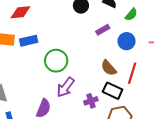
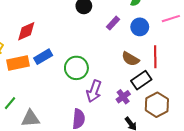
black rectangle: (113, 91) -> (141, 80), turned -42

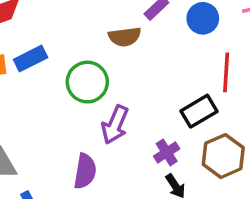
brown semicircle: (130, 59) -> (125, 37), moved, turned -42
purple cross: (123, 97) -> (167, 152), moved

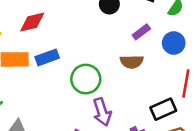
brown semicircle: (125, 37) -> (132, 62), moved
purple arrow: (115, 125) -> (102, 112), turned -48

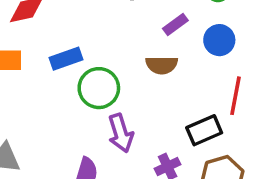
blue rectangle: (47, 57) -> (66, 59), moved

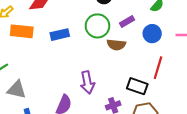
green circle: (99, 88) -> (97, 26), moved
black rectangle: (204, 130) -> (137, 86), turned 36

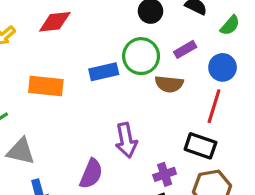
orange rectangle: (22, 31) -> (46, 86), moved
blue rectangle: (60, 35) -> (104, 72), moved
red line: (158, 68) -> (214, 106), moved

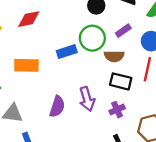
black rectangle: (200, 146) -> (121, 81), moved
purple semicircle: (91, 174) -> (57, 107), moved
purple cross: (165, 174) -> (117, 110), moved

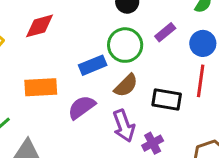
brown semicircle: (114, 56) -> (126, 85), moved, turned -42
purple semicircle: (57, 107) -> (82, 107), moved, turned -140
purple cross: (117, 110) -> (153, 143), moved

